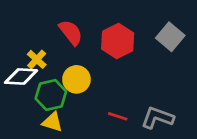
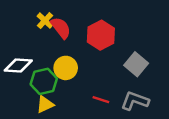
gray square: (170, 37) -> (136, 64), moved
yellow cross: (37, 59) -> (45, 21), moved
yellow triangle: (52, 122) -> (45, 104), turned -42

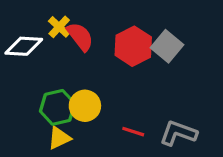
gray square: (136, 64) -> (167, 46), moved
white diamond: (18, 66) -> (24, 46), moved
yellow circle: (66, 68) -> (85, 106), moved

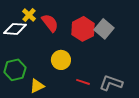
yellow cross: (59, 27) -> (29, 15), moved
yellow circle: (85, 106) -> (61, 60), moved
green hexagon: (58, 107) -> (15, 70), moved

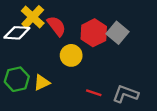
yellow cross: (29, 15) -> (33, 17), size x1.5
yellow circle: (61, 60) -> (71, 55), moved
yellow triangle: (37, 86) -> (42, 83), moved

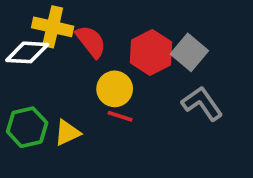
yellow cross: (33, 17) -> (53, 27), turned -30
red line: (94, 93) -> (120, 116), moved
gray L-shape: (125, 94) -> (202, 103), moved, turned 35

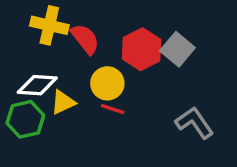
white diamond: (27, 52) -> (37, 85), moved
gray L-shape: (202, 103) -> (194, 123), moved
yellow triangle: (67, 133) -> (63, 102), moved

